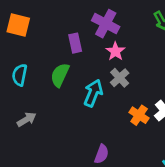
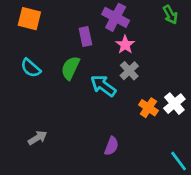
cyan semicircle: (20, 75) -> (31, 68), turned -60
cyan arrow: (93, 93) -> (103, 86), turned -76
gray arrow: (27, 119) -> (38, 138), moved

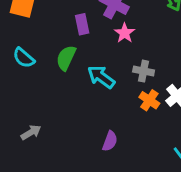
gray cross: (129, 71) -> (144, 71), moved, turned -36

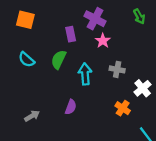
cyan arrow: (101, 77) -> (85, 74), turned 50
orange cross: (149, 100) -> (123, 108), moved
purple semicircle: (110, 141) -> (71, 107), moved

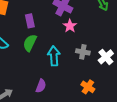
purple rectangle: (71, 34) -> (30, 21), moved
white cross: (143, 88) -> (106, 57), moved

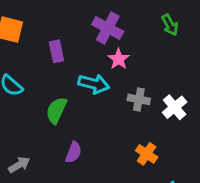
green semicircle: (30, 43) -> (56, 110), moved
cyan arrow: (54, 56) -> (94, 84), moved, turned 108

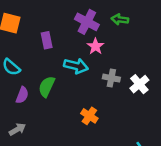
green arrow: (170, 25) -> (120, 19), moved, turned 126
purple semicircle: (74, 152) -> (22, 95), moved
orange cross: (147, 154) -> (89, 116), moved

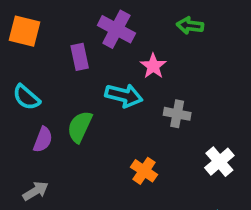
purple cross: (87, 22) -> (116, 29), moved
white cross: (139, 84) -> (219, 162), moved

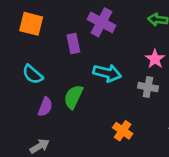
pink star: (153, 66) -> (155, 59), moved

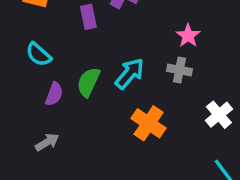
cyan arrow: (107, 73) -> (130, 73), moved, turned -64
orange cross: (123, 131) -> (149, 123), size x1.4

